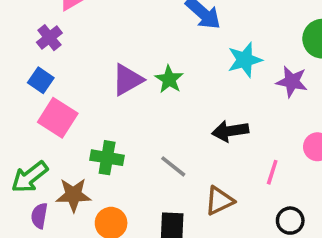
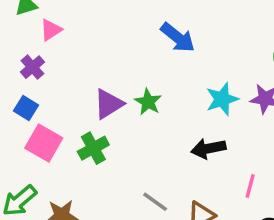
cyan star: (245, 60) -> (222, 99), moved
green cross: (107, 158) -> (93, 148), moved, turned -36
gray line: (173, 166) -> (155, 202), moved

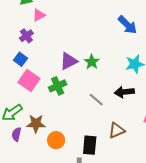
blue arrow: (178, 38) -> (127, 25), moved
gray line: (155, 202) -> (96, 100), moved

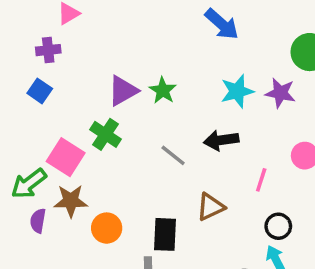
purple cross: (26, 36) -> (48, 50), turned 32
pink square: (29, 80) -> (66, 157), moved
green cross: (58, 86) -> (106, 134), turned -30

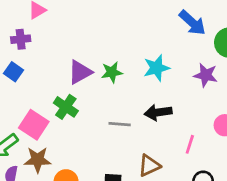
blue arrow: (222, 24) -> (192, 23), moved
green star: (163, 90) -> (112, 72), turned 30
cyan star: (237, 91) -> (156, 68), moved
gray line: (173, 155) -> (120, 124), turned -35

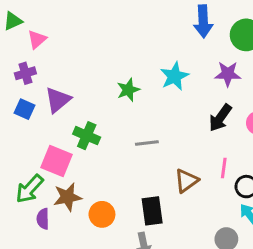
blue arrow: (192, 23) -> (203, 21), turned 56
purple triangle: (80, 72) -> (58, 100), moved
black arrow: (158, 112) -> (220, 118), moved, turned -36
pink line: (190, 144) -> (224, 168), moved

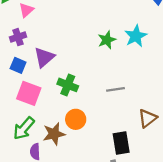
green star: (128, 90) -> (107, 40), moved
pink square: (56, 161) -> (29, 93), moved
orange circle: (102, 214) -> (76, 119), moved

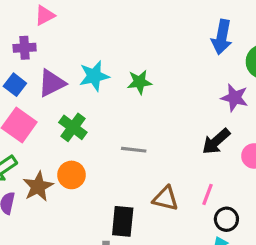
cyan star: (136, 36) -> (94, 76), moved
brown triangle: (147, 118) -> (166, 198), turned 36
brown star: (54, 134) -> (38, 186), turned -30

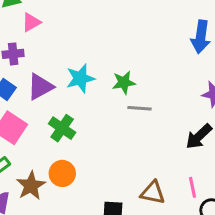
gray line: (134, 150) -> (140, 108), moved
pink line: (207, 194) -> (193, 187), turned -30

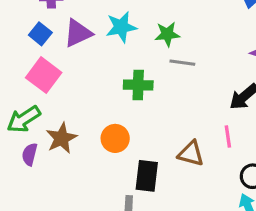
green cross: (62, 128) -> (138, 85), moved, turned -36
orange circle: (62, 173) -> (115, 138), moved
pink line: (193, 187) -> (228, 137), moved

